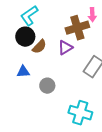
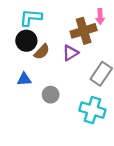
cyan L-shape: (29, 16) -> (31, 18), turned 40
cyan cross: (80, 113) -> (92, 110), moved

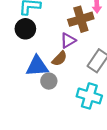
brown semicircle: (42, 52) -> (59, 59), moved
blue triangle: (24, 79) -> (37, 66), moved, size x1.6

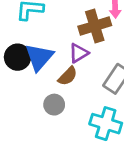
black circle: (25, 29) -> (18, 57), moved
blue triangle: (37, 66) -> (39, 57), moved, turned -45

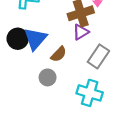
purple triangle: (79, 53) -> (81, 32), moved

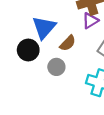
black circle: (18, 39) -> (28, 50), moved

